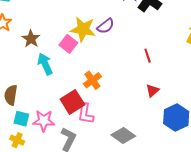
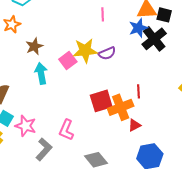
yellow star: (83, 29) -> (85, 51), turned -30
orange cross: (92, 80) -> (121, 107), moved, size x1.4
red square: (72, 102) -> (101, 101), moved

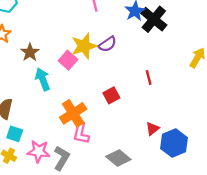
red square: (101, 101) -> (111, 95), size x0.7
orange cross: (121, 107) -> (73, 113), moved
red triangle: (134, 125) -> (153, 129), moved
pink star: (26, 126) -> (39, 151), moved

